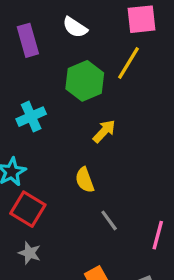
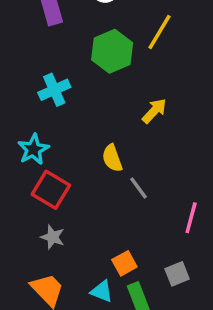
yellow arrow: (104, 131) -> (154, 111), moved
gray line: (109, 220) -> (138, 188), moved

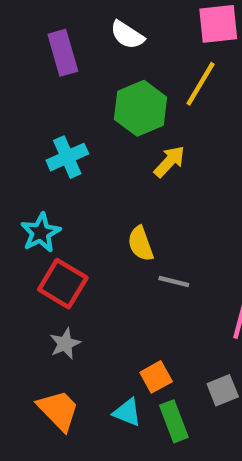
yellow arrow: (154, 111) -> (169, 162), moved
gray line: (138, 188) -> (174, 281), turned -40
gray star: (53, 237) -> (65, 344), turned 30

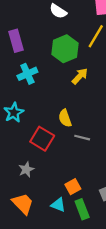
purple rectangle: (63, 53) -> (16, 41), moved
red square: (63, 284) -> (42, 139), moved

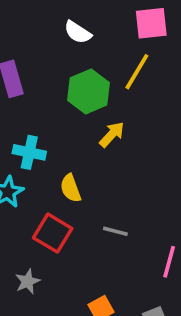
cyan cross: (27, 74) -> (29, 152), moved, turned 36
yellow semicircle: (65, 118) -> (71, 188), moved

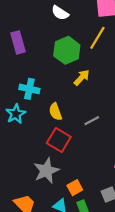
gray line: (115, 231) -> (92, 121), moved, turned -42
red square: (53, 233) -> (59, 140), moved
gray star: (28, 281) -> (46, 171), moved, size x1.6

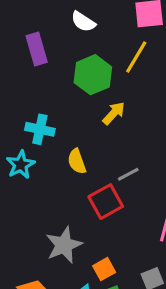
purple rectangle: (18, 42) -> (37, 49), moved
red square: (59, 140) -> (106, 202), moved, turned 30

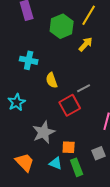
yellow arrow: (114, 113) -> (86, 44), moved
cyan star: (21, 165) -> (17, 102), moved
orange square: (104, 269) -> (69, 147), turned 32

